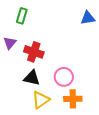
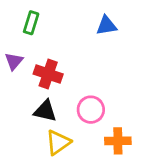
blue triangle: (88, 18) -> (106, 26), moved
orange cross: (73, 99) -> (118, 141), moved

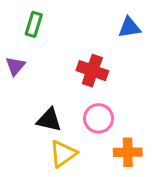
blue triangle: (106, 26) -> (129, 27), moved
red cross: (48, 74) -> (92, 71), moved

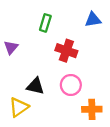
green rectangle: (34, 24) -> (45, 23), moved
yellow triangle: (63, 154) -> (19, 107), moved

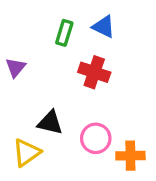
blue triangle: (93, 20) -> (104, 27), moved, turned 35
pink circle: (71, 85) -> (96, 138), moved

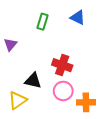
blue triangle: (104, 27) -> (78, 17), moved
red cross: (94, 72) -> (62, 65), moved

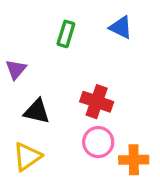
black triangle: (33, 81) -> (37, 111), moved

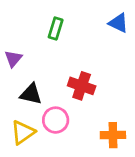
blue triangle: (121, 27) -> (118, 23), moved
pink circle: (98, 142) -> (56, 120), moved

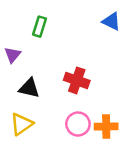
green rectangle: (56, 28) -> (39, 27), moved
pink circle: (56, 120) -> (78, 124), moved

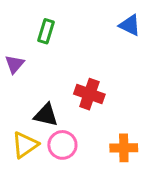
black triangle: (29, 88) -> (46, 115), moved
pink circle: (78, 124) -> (62, 145), moved

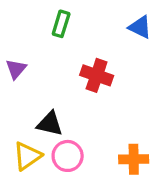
green rectangle: (46, 31) -> (61, 24), moved
red cross: (89, 94) -> (97, 75), moved

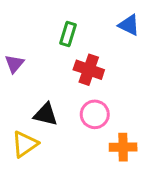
green rectangle: (61, 24) -> (68, 34), moved
pink circle: (68, 156) -> (95, 114), moved

